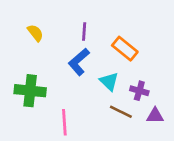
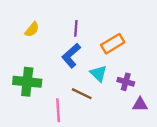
yellow semicircle: (35, 33) -> (32, 29), turned 77
orange rectangle: (125, 49) -> (113, 44), turned -70
brown line: (121, 112) -> (82, 94), moved

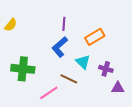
yellow semicircle: (32, 29) -> (11, 25), moved
pink line: (58, 110) -> (49, 93), turned 60

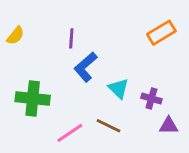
purple line: (64, 24) -> (71, 38), moved
orange rectangle: (95, 37) -> (161, 33), moved
brown line: (69, 79) -> (109, 126), moved

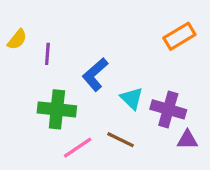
purple line: (71, 38) -> (47, 54), moved
green cross: (33, 99) -> (57, 109), moved
purple cross: (151, 99) -> (168, 109), size x1.5

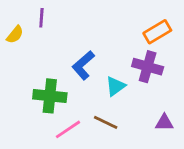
purple line: (47, 54) -> (41, 18), moved
cyan triangle: (132, 98) -> (115, 86), turned 40
purple cross: (168, 109) -> (148, 67), moved

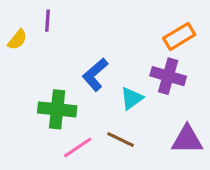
purple triangle: (164, 122) -> (187, 140), size x1.5

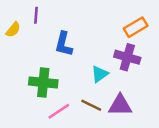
blue L-shape: (95, 74) -> (64, 44), moved, turned -35
purple triangle: (187, 140) -> (120, 105), moved

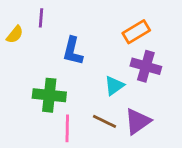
orange rectangle: (136, 27) -> (136, 32), moved
purple triangle: (120, 105) -> (138, 121), turned -35
pink line: (59, 111) -> (67, 128), turned -55

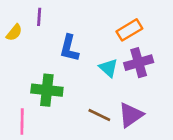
purple cross: (146, 66) -> (139, 63), turned -32
cyan triangle: (114, 86) -> (108, 68), moved, turned -42
pink line: (67, 128) -> (22, 122), moved

